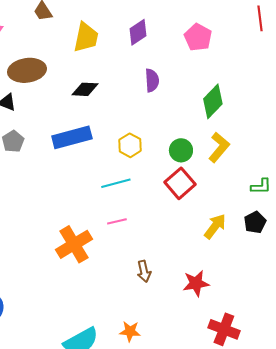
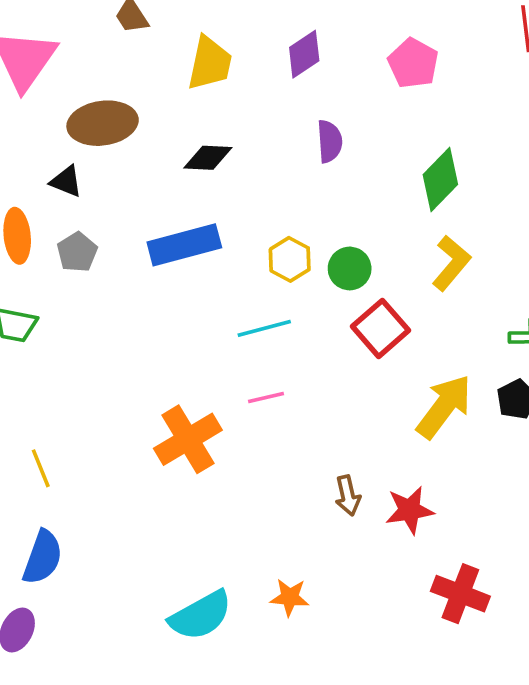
green circle: (181, 150) -> (350, 268), moved
yellow arrow: (215, 226) -> (444, 407), size x1.4
brown arrow: (144, 271) -> (348, 496), moved

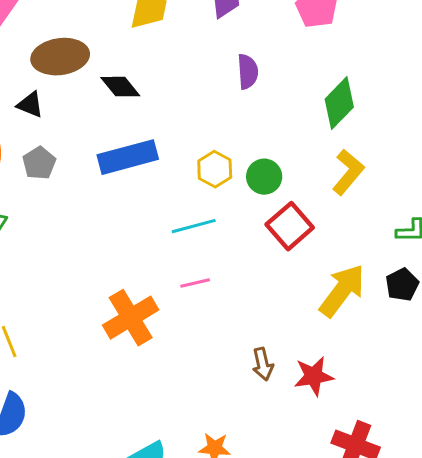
black diamond: (208, 158) -> (120, 87), moved, turned 48

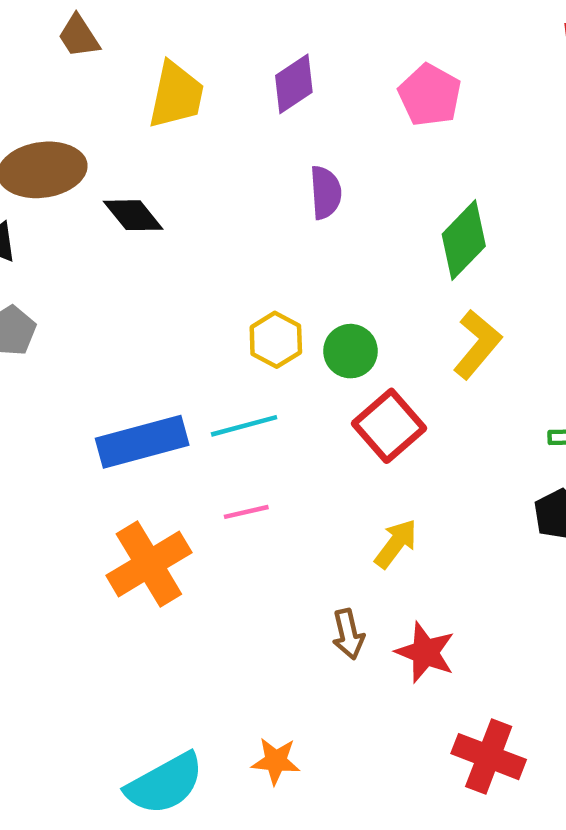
blue rectangle: (128, 157) -> (142, 442), moved
yellow arrow: (342, 291) -> (396, 544), moved, size x0.6
red star: (314, 376) -> (425, 652), turned 30

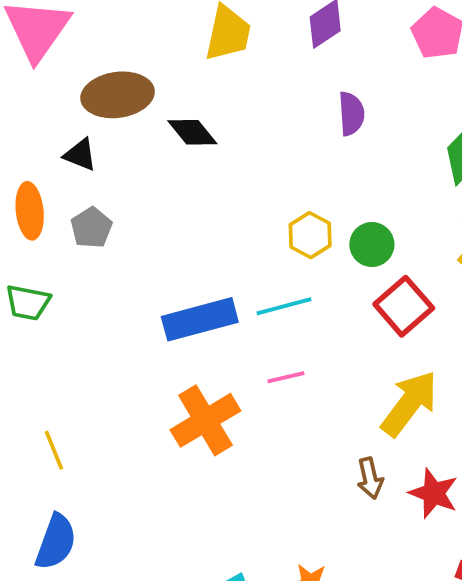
yellow arrow: (396, 544) -> (409, 403), size x1.6

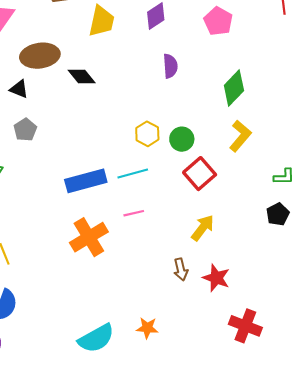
yellow arrow: (409, 403) -> (203, 228), size x0.7

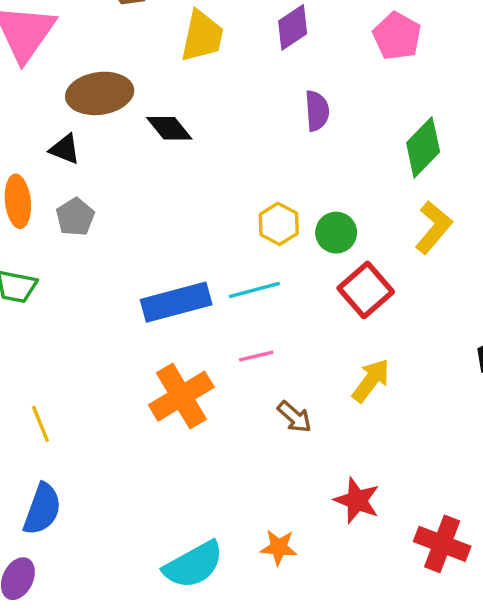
brown arrow: (181, 269) -> (294, 417), moved, turned -35
red star: (216, 278) -> (357, 500), moved

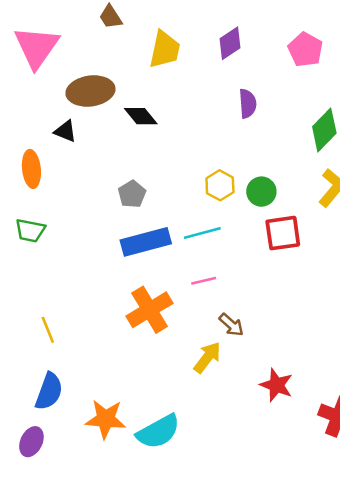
gray pentagon: (75, 217) -> (132, 194), moved
red square: (366, 290) -> (283, 233), turned 33
yellow arrow: (371, 380) -> (207, 357), moved
orange star: (279, 547) -> (106, 419), moved, size x1.5

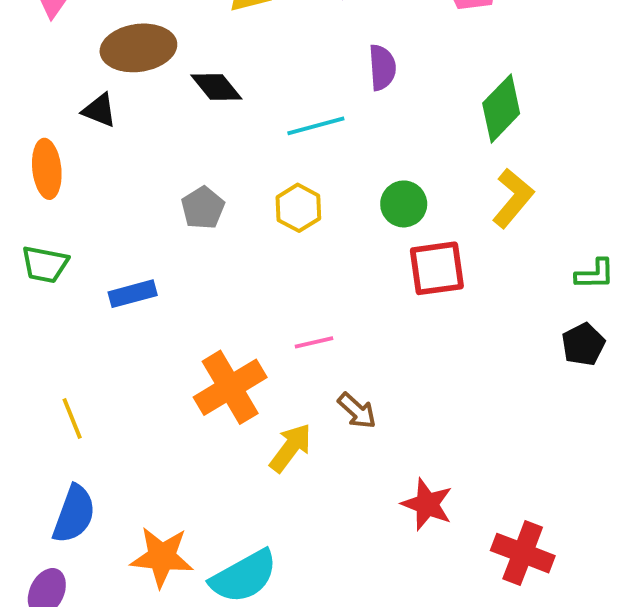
yellow hexagon: (220, 185) -> (298, 208), moved
cyan line: (202, 233) -> (316, 126), moved
blue rectangle: (146, 242) -> (133, 294), moved, size x0.6
yellow arrow: (207, 357) -> (291, 448), moved

